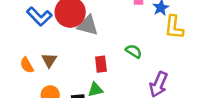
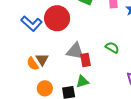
gray triangle: (88, 25) -> (75, 51), moved
orange semicircle: (27, 65) -> (33, 64), moved

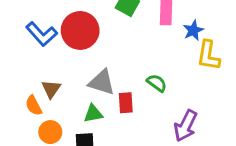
red rectangle: (86, 60) -> (126, 103), moved
orange semicircle: (33, 64) -> (34, 106), moved
green triangle: (82, 82) -> (93, 114), moved

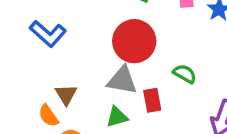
red circle: (80, 30) -> (134, 41), moved

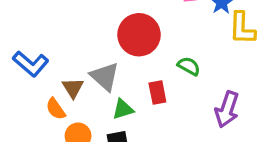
blue L-shape: (48, 34) -> (31, 64), moved
gray triangle: (122, 80) -> (105, 77), moved, turned 32

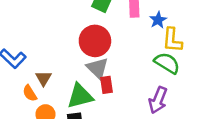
green semicircle: (189, 66) -> (167, 63), moved, size x1.5
gray triangle: (105, 77) -> (97, 68), moved
green triangle: (123, 109) -> (80, 96), size x1.6

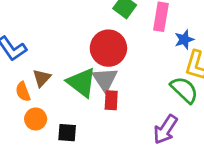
green triangle: (80, 96) -> (82, 82), moved, turned 40

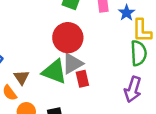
gray triangle: (105, 79) -> (72, 64), turned 50
green semicircle: (184, 90) -> (139, 53), turned 60

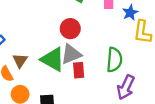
red circle: (68, 38) -> (70, 29), size x0.7
green semicircle: (139, 53) -> (114, 60), moved

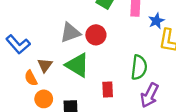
gray triangle: (71, 54) -> (70, 33), moved
red rectangle: (79, 70) -> (108, 90), moved

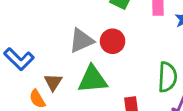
green triangle: (77, 65) -> (93, 79), turned -32

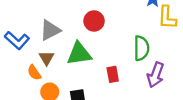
gray triangle: (81, 41) -> (50, 30), moved

